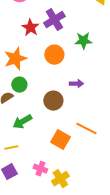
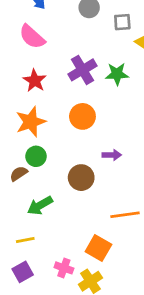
red star: (30, 28) -> (35, 81), moved
green star: (83, 41) -> (117, 74), moved
orange line: (86, 129) -> (125, 215), turned -35
orange square: (60, 140) -> (98, 248), moved

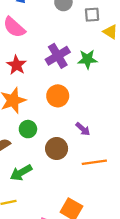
purple arrow: (112, 155) -> (83, 129), turned 42
green circle: (36, 156) -> (28, 129), moved
orange line: (125, 215) -> (94, 162), moved

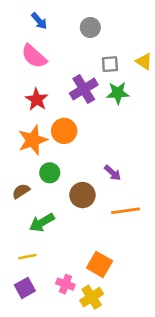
gray square: (92, 15) -> (110, 64), moved
orange circle: (58, 96) -> (64, 131), moved

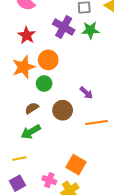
purple cross: (84, 89) -> (64, 27), turned -30
green circle: (50, 173) -> (44, 84), moved
brown semicircle: (21, 191) -> (32, 108), moved

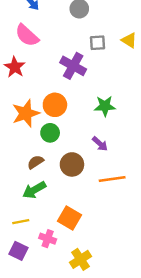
green star: (90, 30) -> (105, 106), moved
red star: (27, 35) -> (15, 67), moved
orange square: (76, 165) -> (70, 218), moved
pink cross: (49, 180) -> (48, 239), moved
purple square: (17, 183) -> (18, 251), turned -35

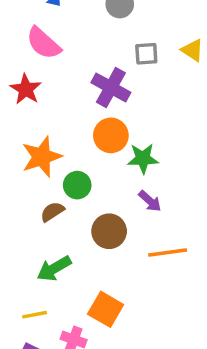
orange circle: (55, 105) -> (111, 135), moved
green star: (105, 106) -> (143, 158), moved
brown semicircle: (35, 162) -> (52, 212), moved

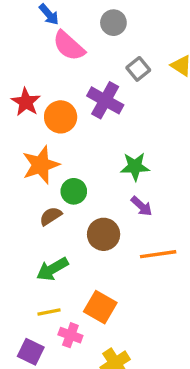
pink semicircle: (43, 43) -> (69, 46), moved
gray square: (146, 54) -> (138, 69), turned -35
orange circle: (111, 135) -> (61, 117), moved
yellow line: (35, 315) -> (49, 312), moved

